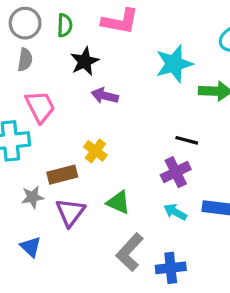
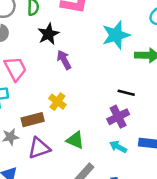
purple arrow: (105, 96) -> (64, 60), turned 48
purple triangle: (70, 212) -> (39, 148), turned 35

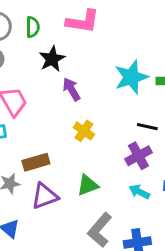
cyan star: (116, 35) -> (131, 77), moved
yellow cross: (57, 102) -> (84, 131), moved
green triangle: (75, 140) -> (88, 185), turned -42

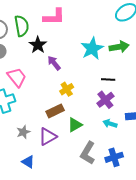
green semicircle: (33, 27) -> (22, 26), size x1.5
yellow cross: (84, 131) -> (67, 89), turned 32
brown rectangle: (36, 162) -> (55, 111), moved

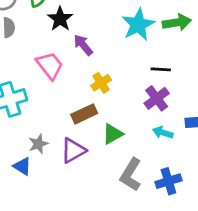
pink trapezoid: (17, 77) -> (50, 66), moved
blue triangle: (28, 162) -> (22, 166), moved

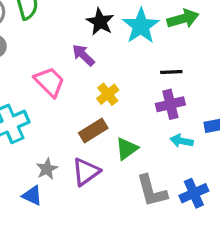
black star: (60, 19) -> (100, 22), moved
purple cross: (157, 98) -> (170, 104), turned 30
gray L-shape: (131, 175) -> (152, 191), turned -40

